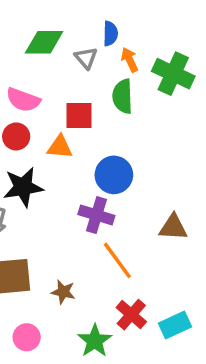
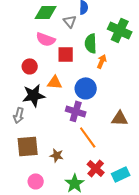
orange arrow: (130, 60) -> (102, 61), moved, turned 48
pink semicircle: (23, 100) -> (46, 39), moved
orange triangle: (60, 147) -> (55, 82), moved

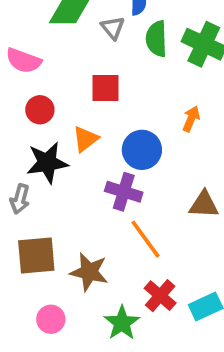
pink semicircle: (46, 39) -> (24, 61), moved
green semicircle: (91, 43) -> (156, 39), moved
orange arrow: (102, 61) -> (191, 119), moved
orange triangle: (55, 82) -> (85, 139), turned -42
brown star: (57, 155) -> (89, 272), size x1.5

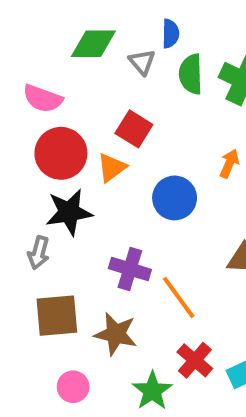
red square: (105, 88) -> (134, 129), turned 32
red circle: (40, 110) -> (61, 153), size x1.6
orange triangle: (85, 139) -> (112, 168), moved
purple cross: (124, 192) -> (130, 269), moved

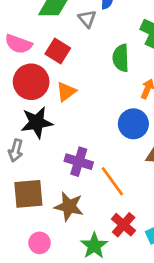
green semicircle: (191, 74) -> (121, 58), moved
red square: (134, 129) -> (58, 51), moved
blue circle: (175, 198) -> (133, 124), moved

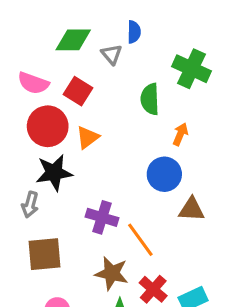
brown star: (69, 206) -> (112, 273), moved

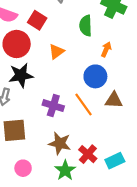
orange triangle: (88, 137) -> (57, 52), moved
orange line: (140, 240) -> (84, 104), moved

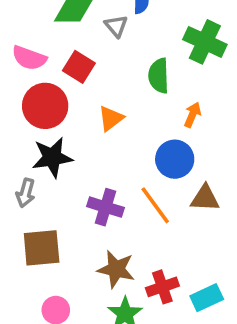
red cross: (88, 154) -> (162, 287), turned 30

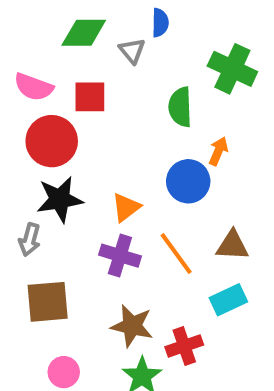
red square: (79, 67) -> (90, 97), turned -32
orange triangle: (111, 118) -> (126, 207), moved
blue circle: (175, 159) -> (188, 181), moved
cyan rectangle: (207, 298) -> (228, 300), moved

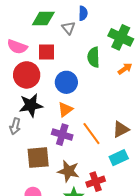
orange arrow: (218, 151) -> (125, 69), moved, turned 32
blue circle: (188, 181) -> (66, 82), moved
brown triangle: (232, 246) -> (121, 129), turned -30
brown square: (48, 302) -> (38, 158), moved

